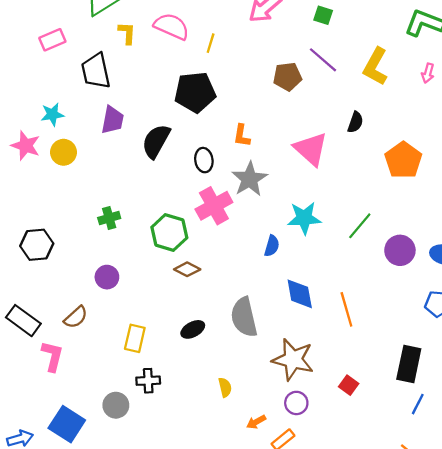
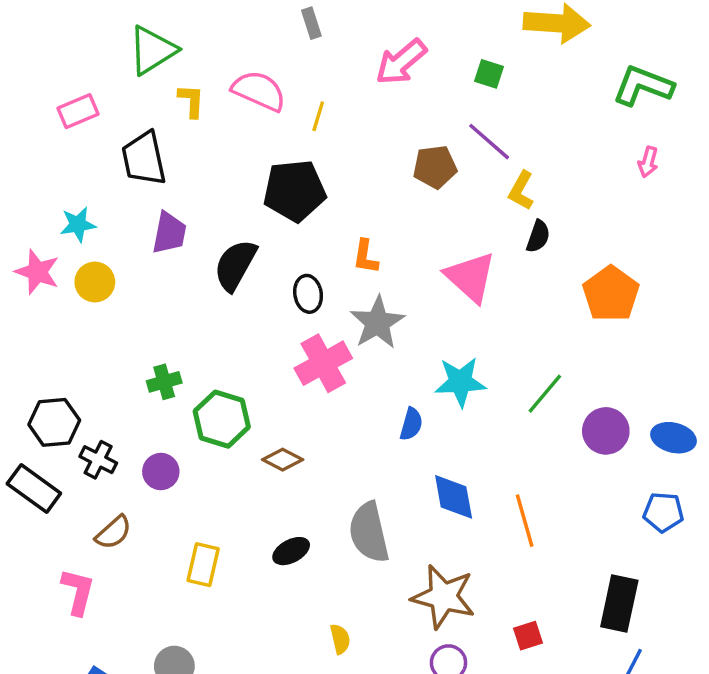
yellow L-shape: (375, 66) -> (521, 191), moved, size x0.7
green hexagon: (169, 232) -> (222, 419), moved
black rectangle: (23, 321) -> (34, 488), moved
black cross: (148, 381) -> (98, 460), moved, turned 30
red square: (349, 385) -> (528, 636), turned 36

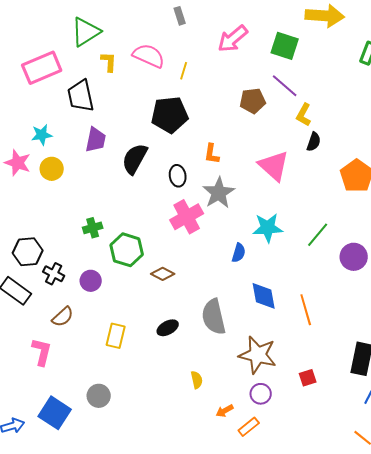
green square: (489, 74) -> (285, 46), size x1.6
pink rectangle: (78, 111) -> (42, 68), size x1.6

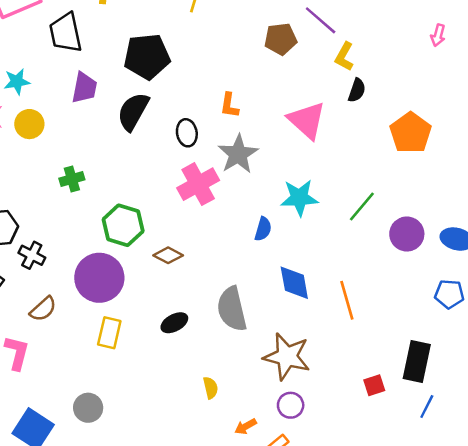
black pentagon: (170, 115) -> (147, 57), moved
green cross: (93, 228) -> (72, 179), moved
purple circle: (91, 281) -> (99, 278), moved, size x1.8
red square: (308, 378) -> (374, 385), moved

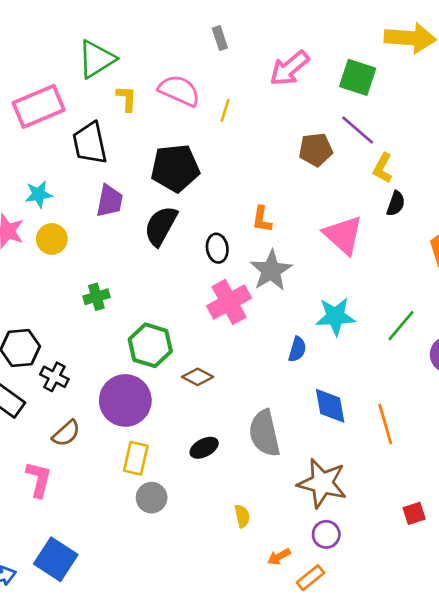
gray circle: (88, 408) -> (152, 498), moved

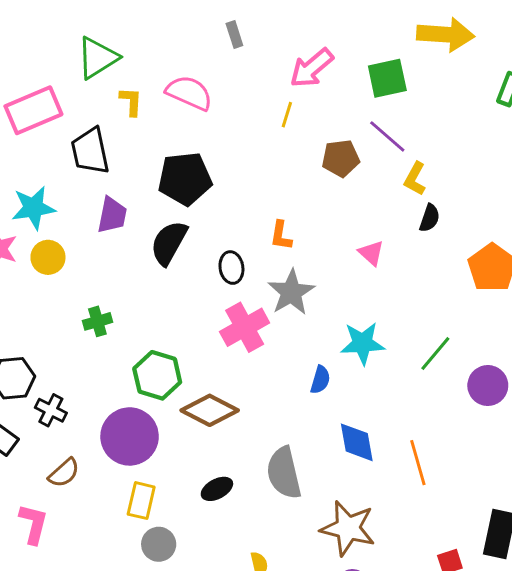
green square: (358, 77) -> (387, 78), turned -30
yellow line: (225, 110) -> (287, 115), moved
cyan star: (39, 194) -> (33, 208), size x1.4
pink triangle: (343, 235) -> (371, 253), size x0.6
brown diamond: (198, 377) -> (210, 410), size x1.6

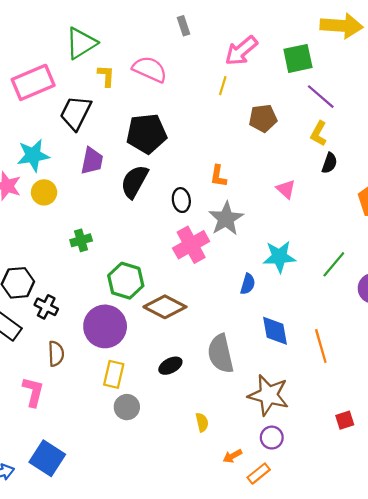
purple line: (387, 136) -> (321, 97), moved
black trapezoid: (90, 151) -> (76, 113), turned 39
brown semicircle: (64, 473) -> (56, 354), turned -50

